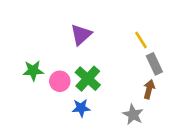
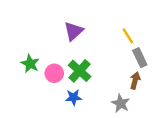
green star: (33, 71) -> (30, 64), turned 30

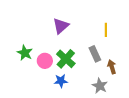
yellow line: (128, 36) -> (106, 30), turned 32
gray rectangle: (140, 58) -> (95, 54), moved
brown arrow: (135, 80) -> (112, 67), turned -32

